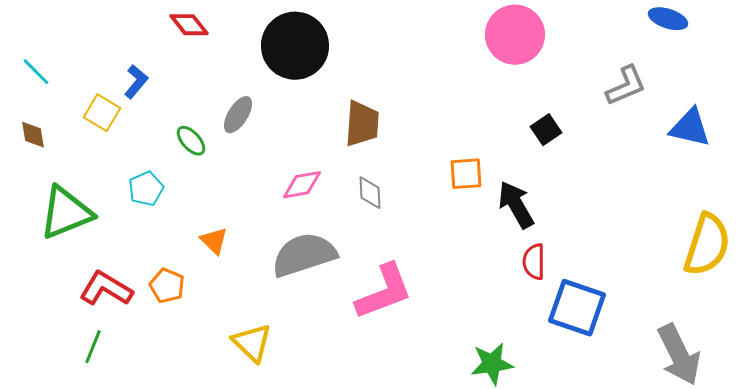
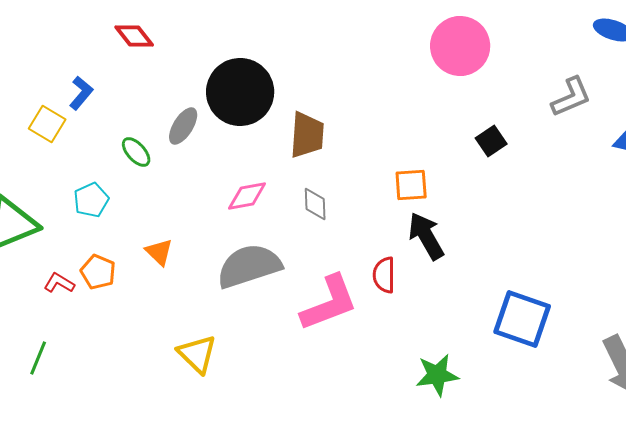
black circle: (295, 46) -> (240, 92), moved
black arrow: (516, 205) -> (426, 236), moved
red semicircle: (534, 262) -> (384, 275), moved
orange pentagon: (167, 286) -> (98, 272), moved
red L-shape: (106, 289) -> (59, 283), moved, size x0.6

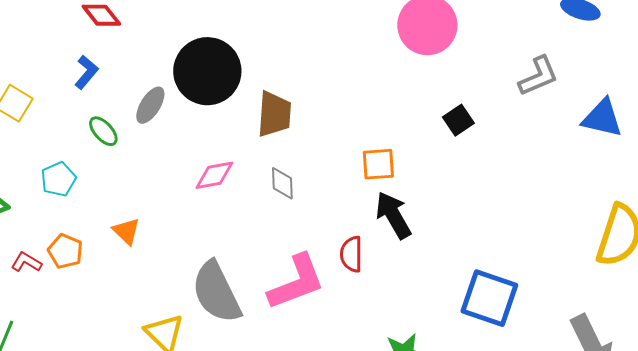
blue L-shape: (81, 93) -> (86, 72), moved
gray semicircle: (249, 266) -> (216, 292), moved, turned -98

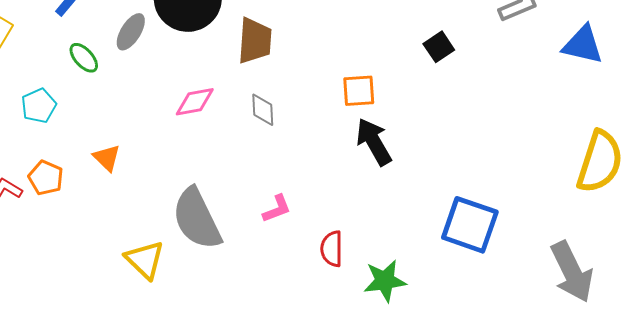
red semicircle: (351, 254) -> (332, 249), moved
pink L-shape: (296, 282) -> (277, 209), size x0.5

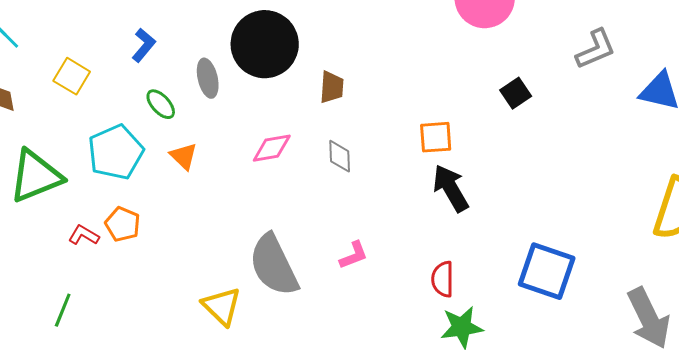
gray ellipse: (131, 32) -> (208, 78), turned -45
brown trapezoid: (255, 41) -> (332, 87), size x0.7
cyan pentagon: (39, 106) -> (116, 152), size x1.6
orange triangle: (107, 158) -> (184, 156), moved
red semicircle: (332, 249) -> (443, 279), moved

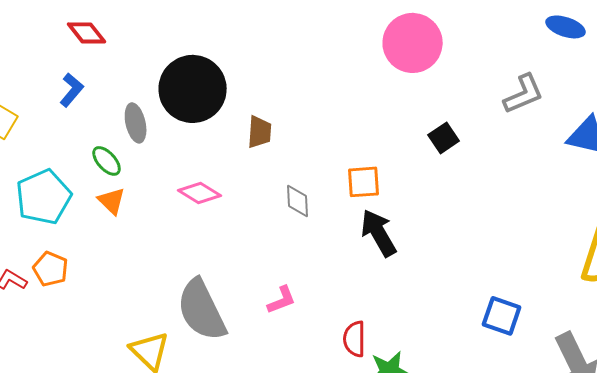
green ellipse: (161, 104) -> (107, 161), moved
pink diamond: (272, 148) -> (200, 193), turned 42
gray diamond: (340, 156) -> (298, 201), moved
blue square: (547, 271) -> (502, 316), moved, size x0.7
red semicircle: (443, 279) -> (355, 339), moved

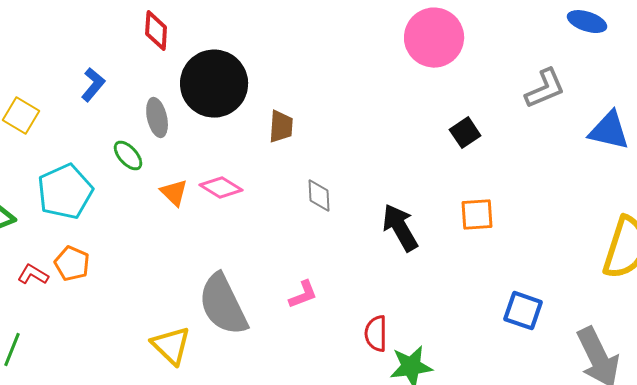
red diamond: (87, 33) -> (156, 31), moved, turned 42
orange square: (364, 182) -> (477, 215), moved
orange triangle: (112, 201) -> (174, 193), moved

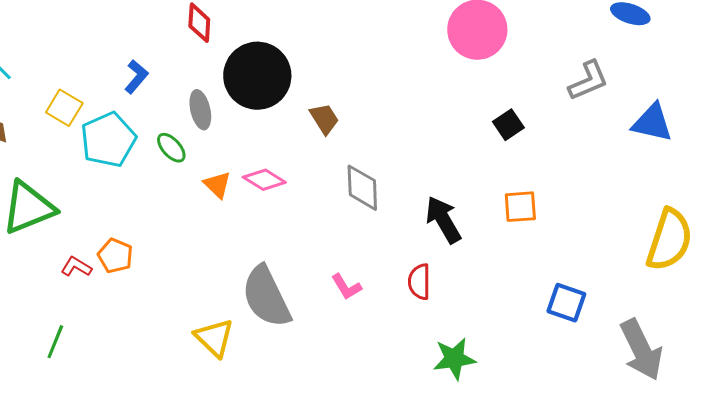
brown trapezoid: (281, 127) -> (324, 119), turned -36
cyan pentagon: (65, 192) -> (108, 140), moved
gray diamond: (319, 196) -> (362, 188), size x1.4
pink L-shape: (303, 295) -> (346, 287), turned 80
red semicircle: (376, 334) -> (419, 282), moved

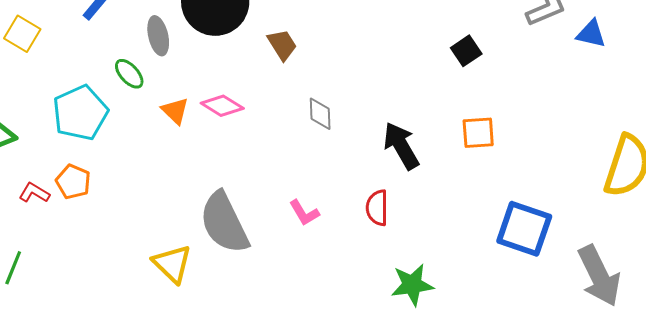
blue triangle: (652, 123) -> (591, 34), moved, size x0.7
cyan pentagon: (108, 140) -> (80, 113), moved
gray diamond: (362, 188) -> (320, 114), size x0.7
blue square: (566, 303) -> (524, 229), size x1.4

